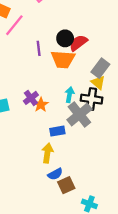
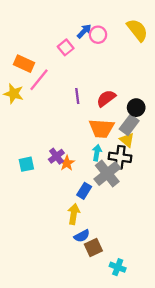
black circle: (65, 38) -> (136, 108), moved
purple line: (39, 48) -> (77, 96), moved
orange trapezoid: (63, 59) -> (101, 128), moved
blue rectangle: (57, 131) -> (84, 191), turned -48

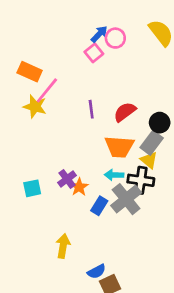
pink square: (66, 47) -> (94, 53), moved
yellow star: (14, 94) -> (35, 107), moved
cyan arrow: (97, 153) -> (114, 175), turned -98
blue rectangle: (84, 191) -> (99, 206), moved
yellow arrow: (74, 214) -> (63, 246), moved

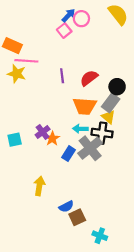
pink line: (47, 90) -> (26, 61), turned 55

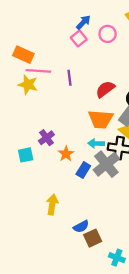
pink circle: (81, 19) -> (108, 34), moved
purple line: (62, 76) -> (70, 78), moved
purple cross: (43, 132) -> (46, 138), moved

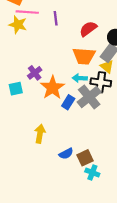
orange star: (66, 154) -> (52, 88), size x1.6
brown square: (93, 238) -> (85, 158), moved
cyan cross: (117, 258) -> (92, 173), moved

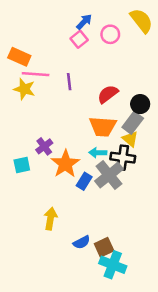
cyan cross: (92, 173) -> (113, 265), size x1.5

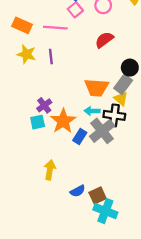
pink line: (36, 74) -> (55, 28), moved
purple line: (69, 82) -> (51, 56), moved
red semicircle: (108, 94) -> (104, 40), moved
cyan square: (22, 165) -> (38, 122), moved

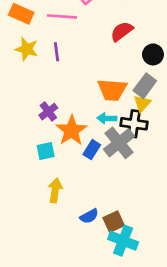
black circle: (130, 68) -> (153, 54), moved
yellow triangle: (121, 99) -> (142, 103), turned 32
cyan square: (38, 122) -> (46, 151), moved

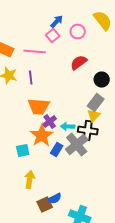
orange trapezoid: (112, 90) -> (39, 106), moved
purple cross: (48, 112) -> (50, 122), moved
brown square: (114, 222) -> (45, 204), moved

